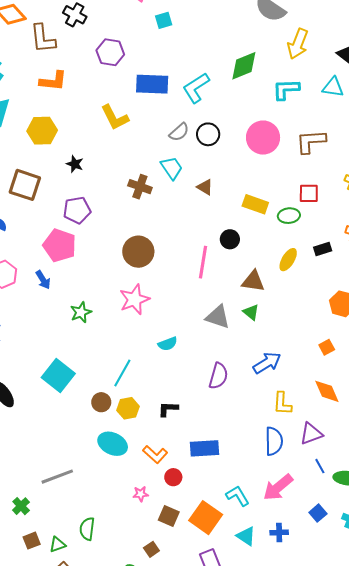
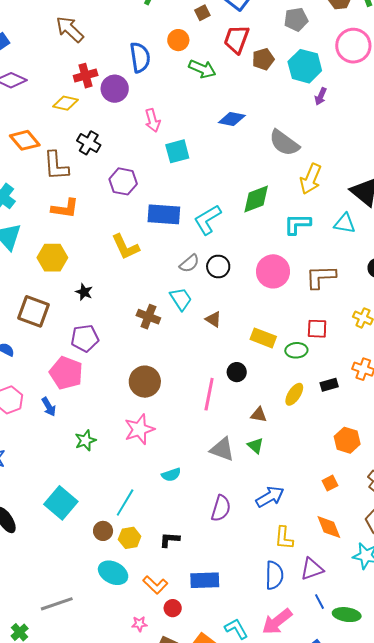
cyan square: (164, 20) -> (177, 151), size x1.4
brown triangle: (253, 281) -> (259, 415), size x0.7

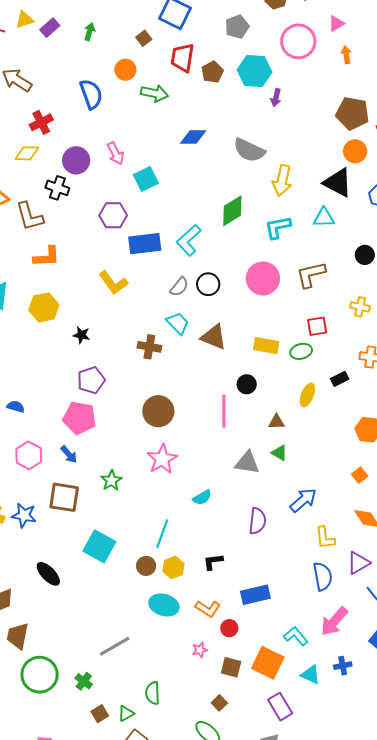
purple circle: (115, 89) -> (76, 160), moved
purple hexagon: (123, 181) -> (113, 215), moved
brown square: (34, 311) -> (64, 497), moved
brown triangle: (213, 319) -> (214, 337), size x1.6

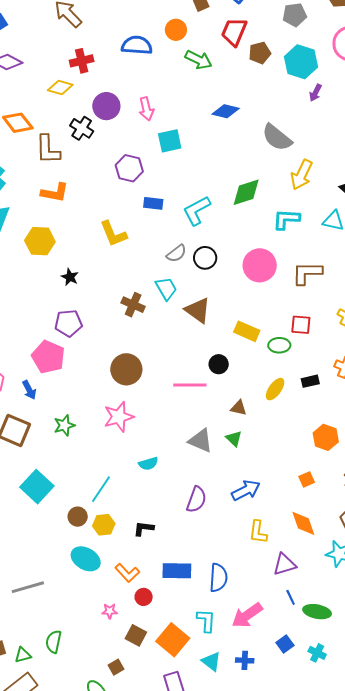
blue semicircle: (91, 94) -> (137, 45), turned -80
blue rectangle: (145, 244) -> (153, 203), size x0.6
pink line: (224, 411) -> (190, 385), turned 76
blue semicircle: (323, 576) -> (218, 578), moved
cyan L-shape: (296, 636) -> (206, 621), turned 30

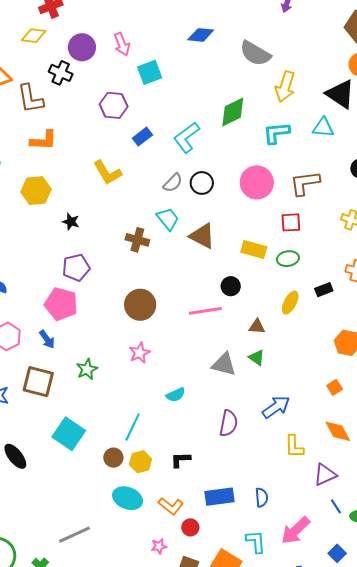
blue rectangle: (153, 203) -> (142, 137), turned -36
red square: (301, 325) -> (291, 222), moved
pink star: (119, 417) -> (139, 353), size x0.7
blue semicircle: (218, 578) -> (262, 497), size x0.7

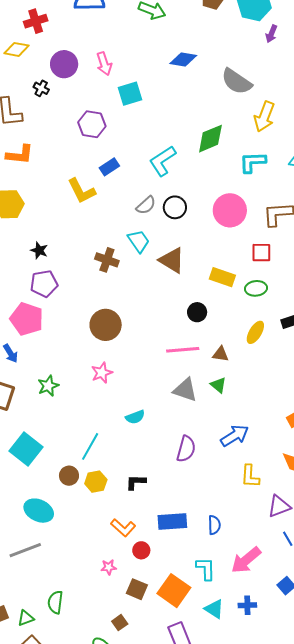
black cross: (61, 73) -> (41, 88), size x0.7
blue rectangle: (142, 137) -> (109, 167), moved
black star: (71, 222) -> (39, 250), moved
pink line: (205, 311) -> (183, 350), moved
cyan ellipse: (128, 498) -> (39, 511), moved

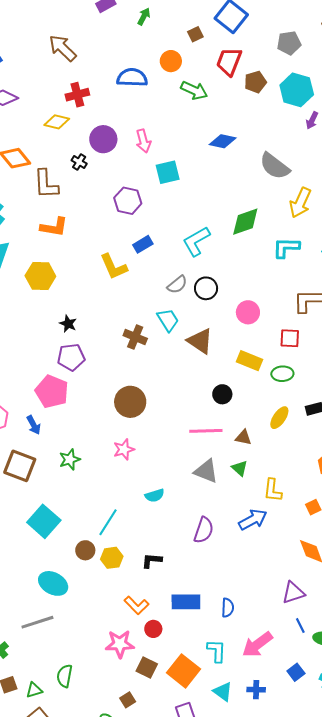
pink circle: (230, 210) -> (248, 312), moved, size x0.7
yellow L-shape: (250, 476) -> (273, 490), moved
pink star: (109, 567) -> (120, 644), size x1.8

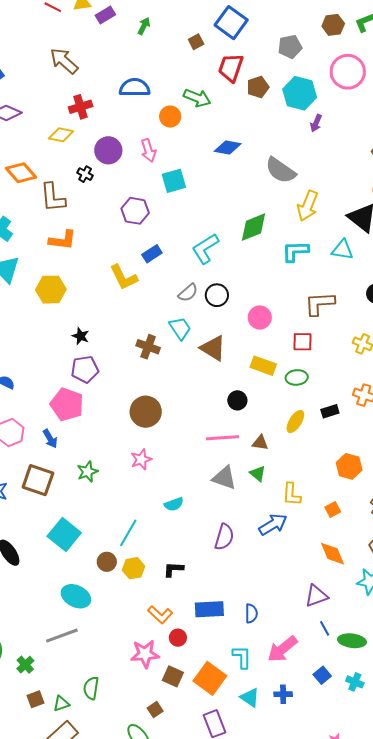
orange circle: (171, 61) -> (170, 117), moved

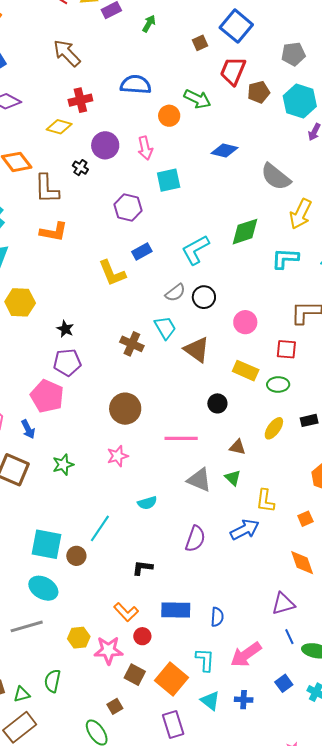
yellow hexagon: (51, 290) -> (20, 302), moved
pink line: (222, 438) -> (181, 438), moved
cyan square: (64, 535) -> (47, 544), moved, turned -32
yellow hexagon: (133, 568) -> (79, 638), moved

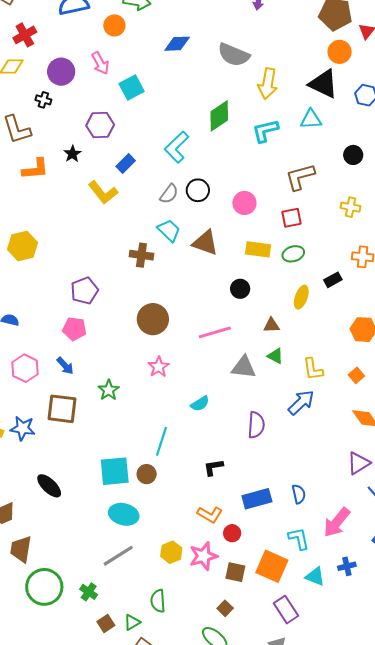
black star: (65, 329) -> (72, 154), moved, turned 30
pink pentagon: (47, 396) -> (74, 329), size x0.7

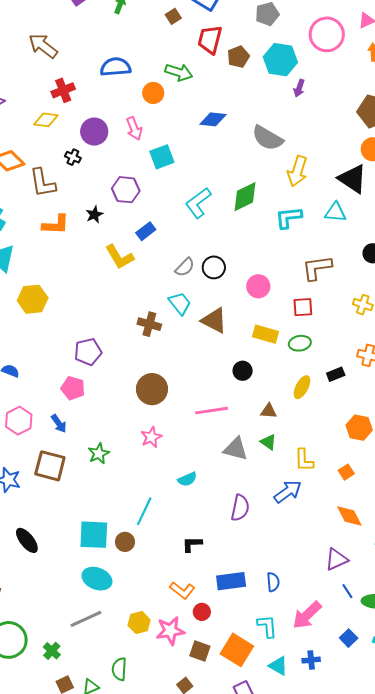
cyan L-shape: (177, 147) -> (198, 203), moved

